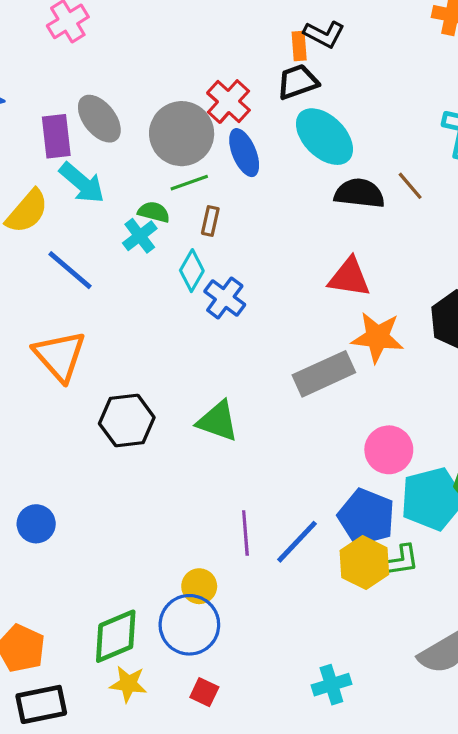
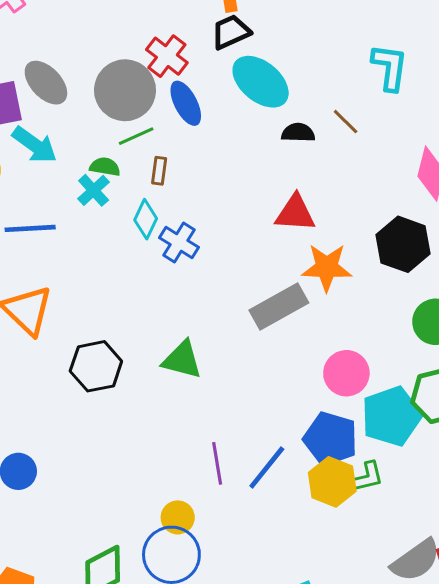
black semicircle: (359, 193) -> (298, 133), size x0.7
blue line: (70, 270) -> (30, 228), turned -39

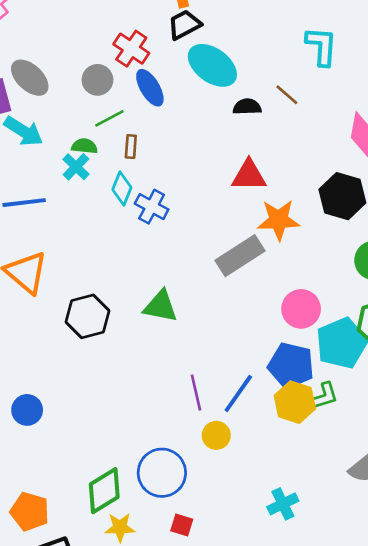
gray circle: (125, 90) -> (97, 80), size x0.6
yellow circle: (178, 517) -> (216, 435), moved

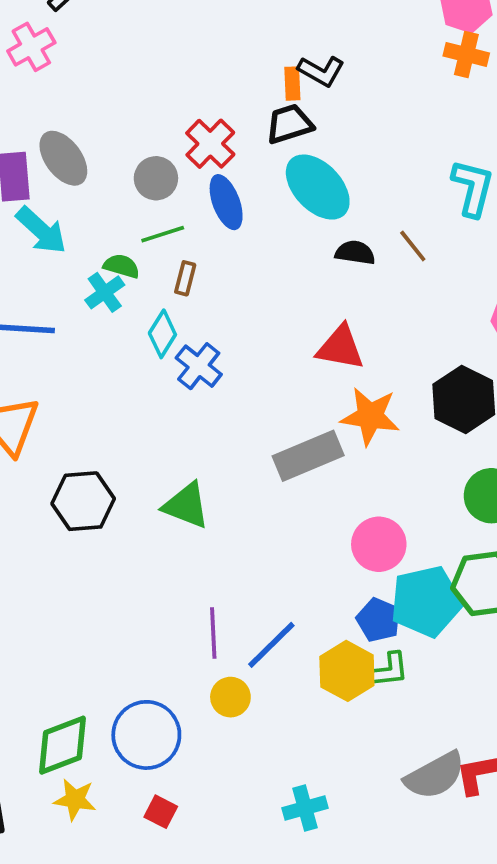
blue pentagon: (291, 365) -> (379, 620), moved, size x0.7

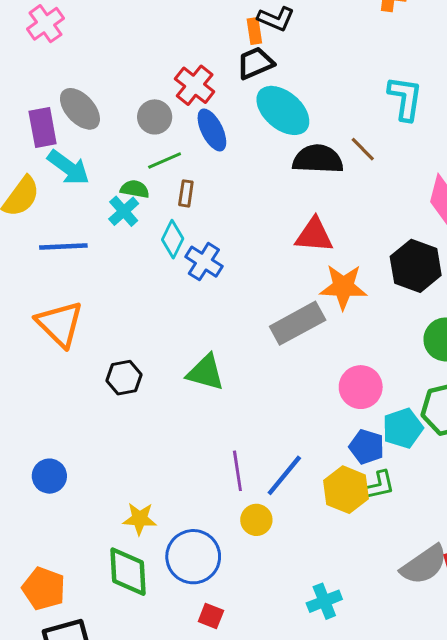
black semicircle: (355, 253) -> (318, 159), size x1.6
black hexagon: (83, 501) -> (124, 378), size x0.7
cyan pentagon: (426, 601) -> (403, 428), size x0.7
green diamond: (63, 745) -> (128, 572), turned -66
yellow star: (75, 800) -> (140, 519), moved

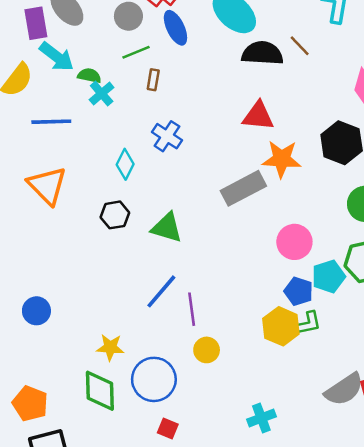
green semicircle: (135, 189) -> (89, 76), moved
cyan diamond: (173, 239) -> (125, 164), moved
black hexagon: (124, 378) -> (115, 215), moved
blue line: (284, 475) -> (161, 291), moved

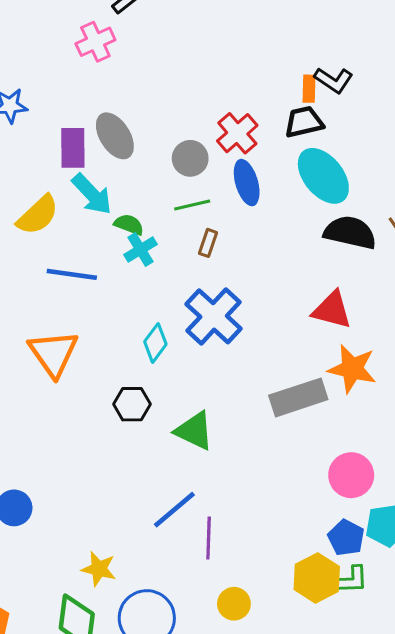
blue cross: (167, 136) -> (214, 316), size x1.5
yellow circle: (207, 350) -> (234, 604), moved

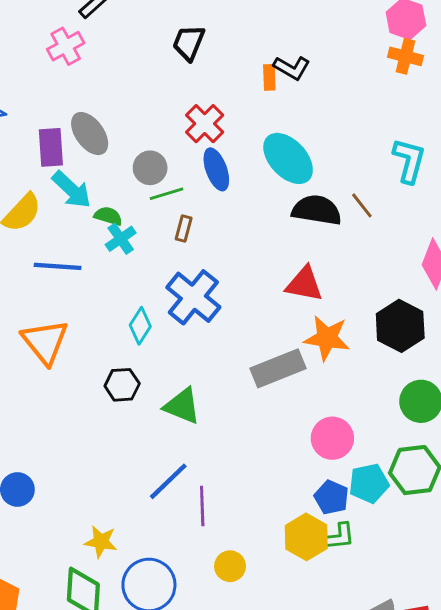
black trapezoid: (304, 122) -> (189, 43), moved, turned -51
gray circle: (190, 158) -> (150, 168), moved

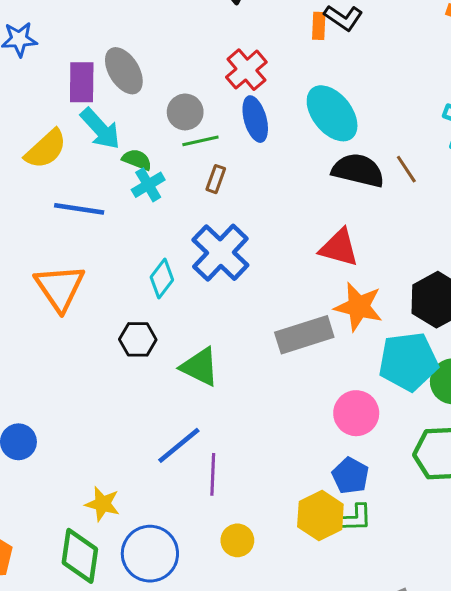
cyan pentagon: (369, 483) -> (408, 361), moved, size x1.4

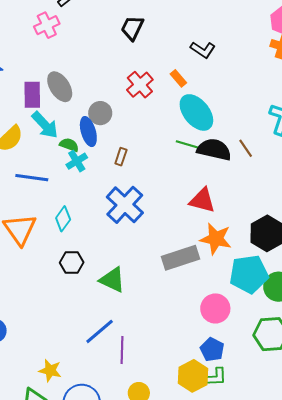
orange rectangle: (319, 26) -> (178, 78), moved, turned -42
blue ellipse: (255, 119) -> (88, 132), moved
green line: (200, 141) -> (188, 144), moved, turned 30
cyan diamond: (162, 278) -> (63, 219), moved

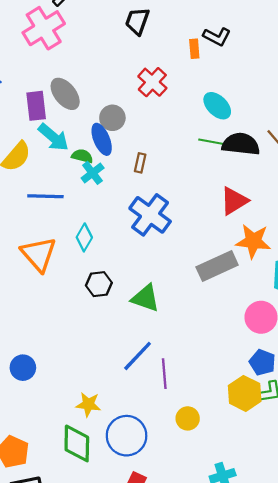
pink cross: (47, 25) -> (44, 28), size x1.5
orange rectangle: (178, 78) -> (194, 49), moved, turned 42
cyan ellipse: (196, 112) -> (217, 106), size x0.7
red triangle: (202, 200) -> (234, 201), turned -40

